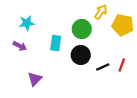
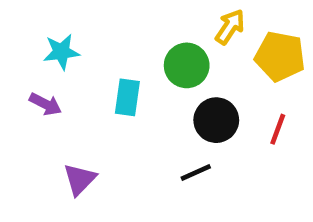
black circle: (81, 55) -> (216, 120), moved
red line: (122, 65) -> (278, 129), moved
black line: (103, 67) -> (196, 172), moved

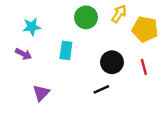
green circle: (187, 65) -> (86, 17), moved
red line: (278, 129) -> (144, 67), turned -35

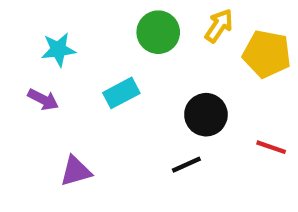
cyan rectangle: (66, 50) -> (121, 93), turned 54
red line: (144, 67) -> (271, 147), moved, turned -56
purple triangle: (41, 93) -> (76, 171), turned 30

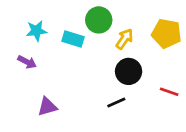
yellow arrow: (219, 26) -> (124, 39), moved
cyan rectangle: (121, 93) -> (73, 39), moved, turned 45

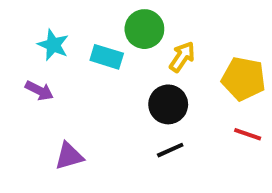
cyan star: (36, 31) -> (53, 45), turned 30
yellow pentagon: (166, 34) -> (244, 79), moved
black circle: (129, 71) -> (168, 104), moved

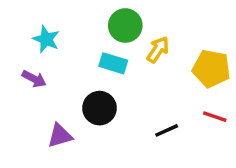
cyan rectangle: (107, 57) -> (113, 63), moved
black circle: (168, 104) -> (99, 108), moved
black line: (170, 150) -> (167, 130), moved

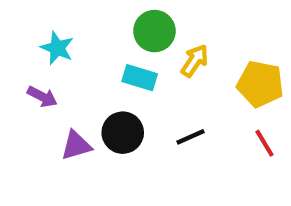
red line: (215, 117) -> (265, 143), turned 40
black line: (167, 130) -> (190, 137), moved
purple triangle: (60, 136) -> (76, 145), moved

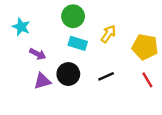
green circle: (154, 31) -> (73, 16), moved
cyan star: (57, 48) -> (21, 27), moved
purple arrow: (42, 97) -> (38, 54), moved

